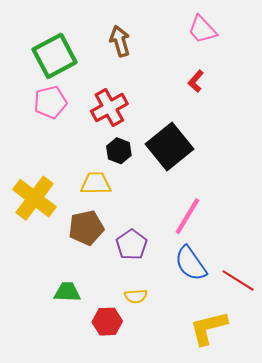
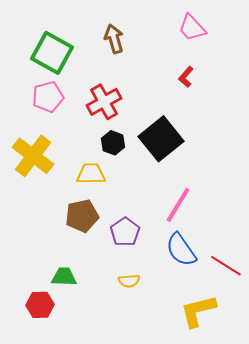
green square: (55, 56) -> (52, 53), turned -33
yellow cross: (35, 198) -> (33, 156), moved
red hexagon: (107, 322) -> (40, 305), moved

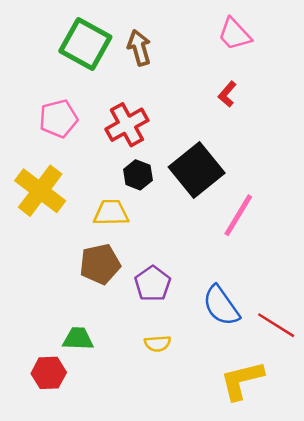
green square: (52, 53) -> (85, 44), moved
pink line: (178, 205) -> (238, 215), moved

